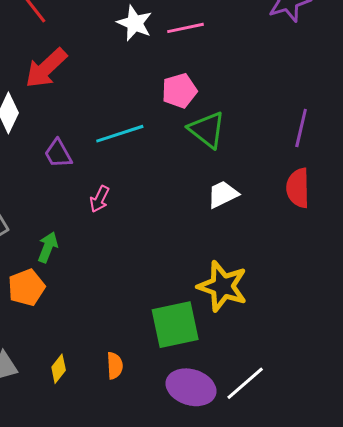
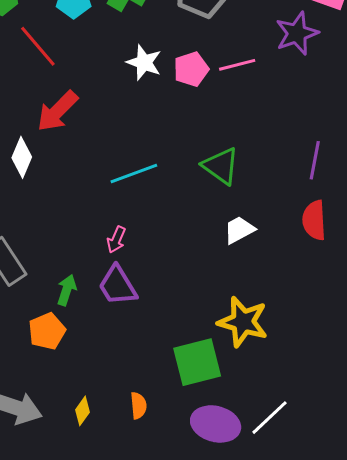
pink line: (186, 28) -> (237, 65), moved
pink pentagon: (179, 91) -> (191, 69), moved
purple trapezoid: (58, 154) -> (118, 286), moved, size x1.4

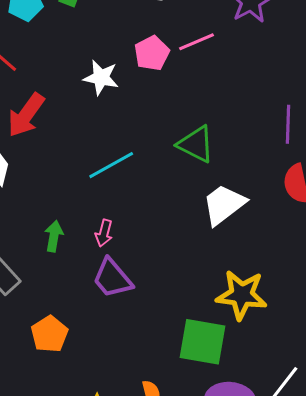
white star: (144, 62) -> (101, 78), moved
white trapezoid: (239, 230) -> (224, 205), size x1.4
green arrow: (67, 290) -> (54, 236), moved
green square: (197, 362) -> (203, 342), turned 33

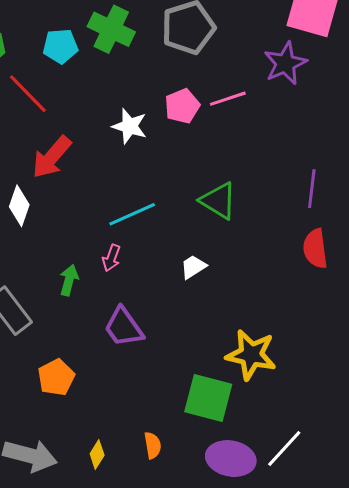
white trapezoid: (224, 205) -> (193, 267), moved, size x0.6
pink arrow: (104, 233) -> (111, 258), moved

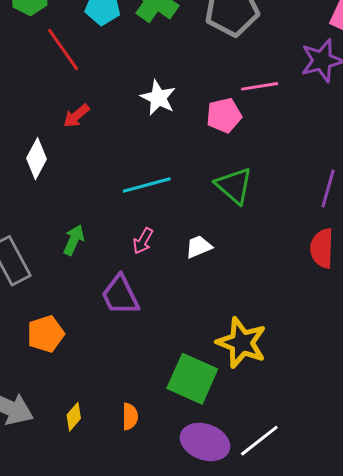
pink pentagon: (182, 106) -> (224, 115), moved
red arrow: (52, 157) -> (76, 116), size x0.6
pink arrow: (111, 258) -> (143, 241), moved

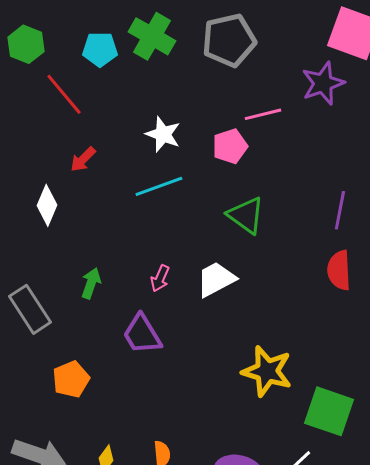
cyan line: (147, 185) -> (159, 186), moved
white trapezoid: (199, 247) -> (216, 279), size x1.5
green square: (192, 379) -> (329, 411), moved

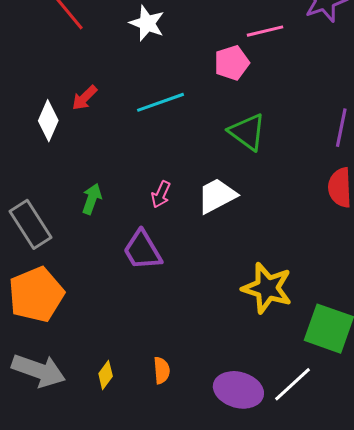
white star: (163, 134) -> (147, 23), moved
red arrow: (83, 159) -> (84, 98), moved
orange pentagon: (71, 379) -> (36, 294), moved, size x1.5

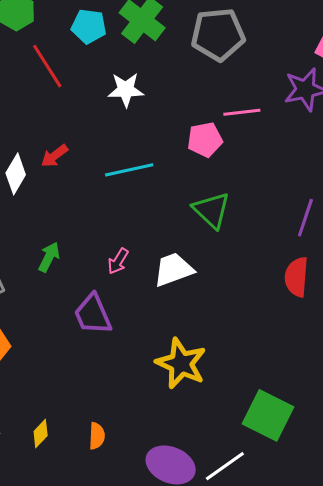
white star: (147, 23) -> (126, 90), turned -30
yellow star: (267, 288) -> (181, 363), moved

